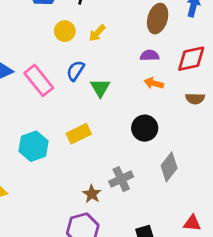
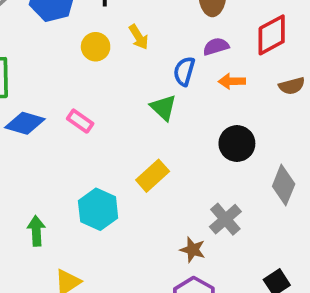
yellow arrow: (97, 33) -> (139, 37), turned -60
blue semicircle: (75, 71) -> (184, 71), moved
pink rectangle: (39, 80) -> (80, 121), size x0.6

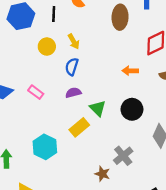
purple semicircle: (216, 46) -> (73, 93), moved
blue semicircle: (184, 71) -> (72, 67), moved
green triangle: (163, 108) -> (98, 108), moved

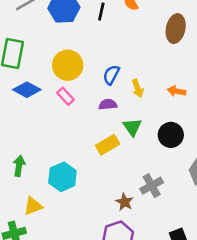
yellow arrow: (74, 41) -> (138, 88), moved
yellow circle: (47, 47) -> (68, 65), moved, size x1.5
cyan hexagon: (45, 147) -> (62, 177), moved

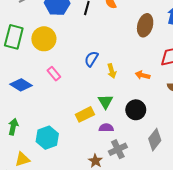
yellow circle: (68, 65) -> (44, 39), moved
blue diamond: (27, 90) -> (21, 85), moved
purple semicircle: (108, 104) -> (106, 128), moved

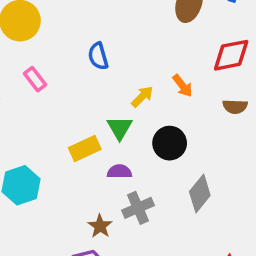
blue semicircle: (91, 59) -> (98, 56), turned -49
yellow arrow: (112, 71) -> (142, 97), moved, turned -120
orange arrow: (143, 75) -> (182, 86), turned -144

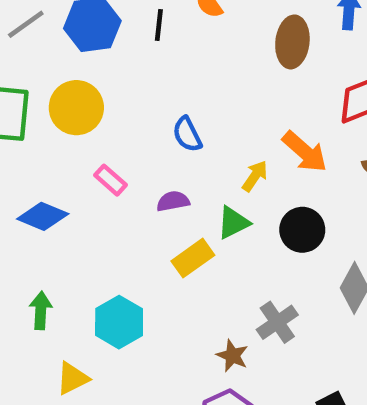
orange arrow: (182, 86) -> (305, 152), size x1.5
green triangle: (120, 128) -> (233, 223), turned 44
purple semicircle: (119, 172) -> (173, 201), moved

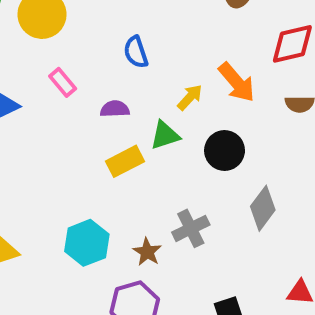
cyan hexagon: (119, 322) -> (87, 243), moved

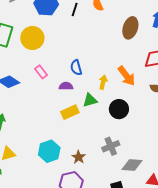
blue semicircle: (136, 52) -> (76, 68), moved
yellow arrow: (190, 97) -> (103, 82), turned -32
gray diamond: (263, 208) -> (132, 165), moved, turned 55
gray cross: (191, 228) -> (111, 146), moved

